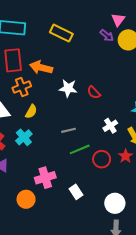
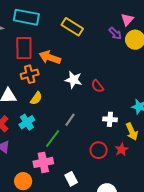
white cross: (110, 126) -> (110, 119), turned 32
gray line: (69, 130) -> (70, 120), turned -48
green line: (80, 149) -> (53, 139), moved, turned -36

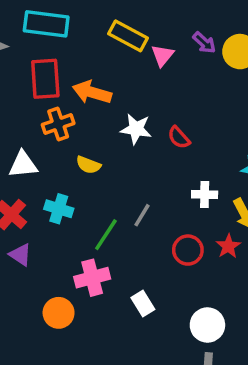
pink triangle: (127, 20) -> (162, 55), moved
yellow semicircle: (36, 98) -> (88, 165), moved, turned 80
gray line: (70, 120) -> (142, 215), moved
cyan cross: (27, 122) -> (59, 209), turned -35

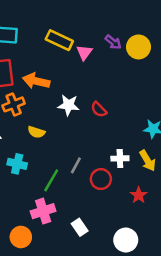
white cross: (205, 195) -> (120, 158), moved
red star: (228, 246) -> (139, 195), moved
red circle: (188, 250) -> (101, 179), moved

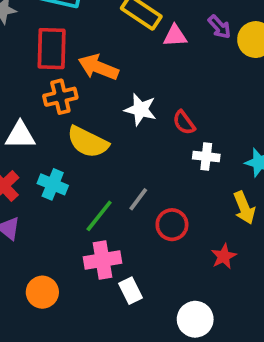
pink triangle: (84, 52) -> (175, 36), turned 42
yellow semicircle: (36, 132) -> (88, 142), size x1.6
white cross: (120, 158) -> (206, 157), moved
pink cross: (43, 211) -> (103, 260), moved

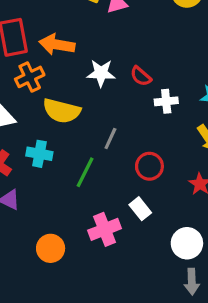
gray line: (138, 199) -> (110, 139), moved
pink cross: (103, 260) -> (105, 229), moved
white rectangle: (130, 291) -> (140, 209), moved

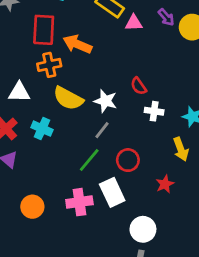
white star: (101, 73) -> (105, 101), moved
green line: (85, 172) -> (89, 160), moved
white rectangle: (140, 209) -> (112, 192), size x1.5

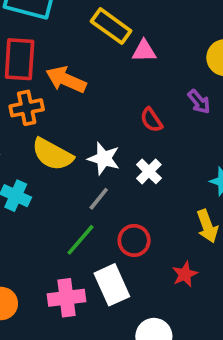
purple arrow: (166, 17) -> (199, 102), moved
red semicircle: (139, 86) -> (151, 120), moved
white cross: (154, 111) -> (149, 171), moved, turned 36

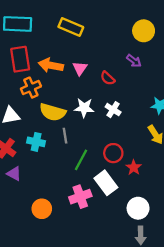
pink triangle: (144, 51) -> (80, 68), moved, turned -42
gray line: (99, 199) -> (65, 136), moved, turned -35
red star: (185, 274) -> (134, 168), moved

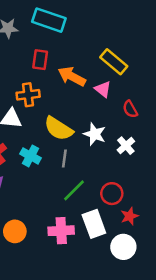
yellow rectangle: (71, 27) -> (114, 62), moved
red rectangle: (20, 59) -> (40, 60), size x0.7
pink triangle: (80, 68) -> (103, 89), turned -42
orange cross: (31, 88) -> (28, 95), moved
white circle: (138, 208) -> (123, 247), moved

